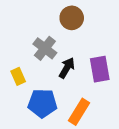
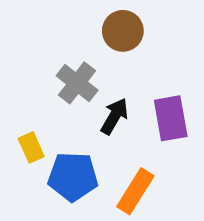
yellow rectangle: (18, 76) -> (31, 147), moved

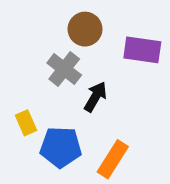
brown circle: (123, 31) -> (85, 29), moved
purple rectangle: (171, 118) -> (142, 50), moved, turned -72

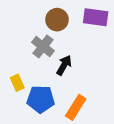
purple rectangle: (142, 50) -> (96, 17), moved

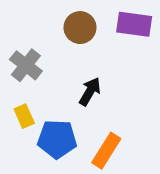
gray cross: (43, 47) -> (26, 65), moved

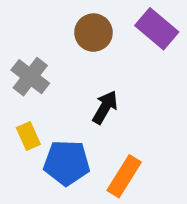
purple rectangle: (134, 24) -> (157, 29), turned 32

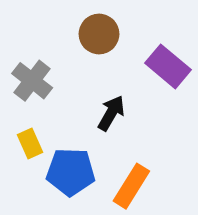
purple rectangle: (157, 29) -> (168, 66), moved

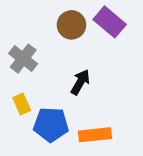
purple rectangle: (168, 66) -> (110, 22), moved
orange rectangle: (131, 186) -> (95, 135), turned 52

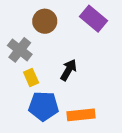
brown circle: (72, 25) -> (45, 21), moved
yellow rectangle: (22, 104) -> (31, 77), moved

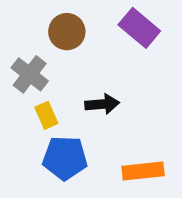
black arrow: (68, 70) -> (102, 104), turned 55
orange rectangle: (81, 115) -> (143, 171), moved

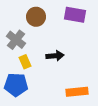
purple rectangle: (139, 28) -> (75, 15), turned -30
blue pentagon: (65, 158) -> (16, 85), moved

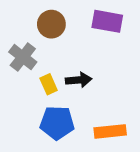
yellow rectangle: (25, 62) -> (49, 84), moved
blue pentagon: (16, 85) -> (57, 123), moved

